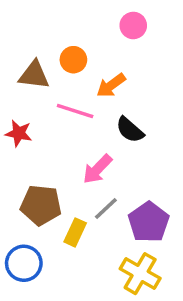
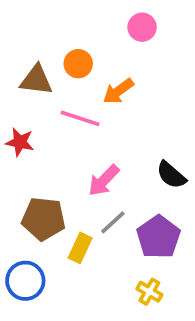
black semicircle: (130, 130) -> (171, 175), moved
yellow cross: (140, 274) -> (149, 292), size x0.6

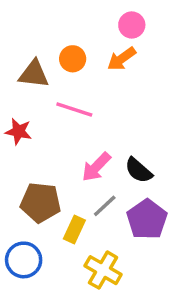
orange arrow: (118, 91) -> (122, 59), moved
black semicircle: (171, 175) -> (139, 170), moved
yellow cross: (149, 292) -> (103, 270), moved, size x1.5

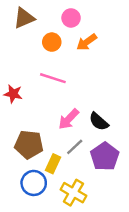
pink circle: (132, 25) -> (71, 18), moved
brown triangle: (34, 74) -> (24, 18), moved, turned -30
blue circle: (24, 260) -> (34, 183), moved

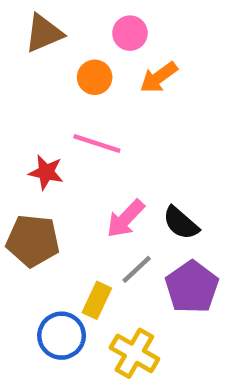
red star: (13, 94) -> (46, 172), moved
brown pentagon: (29, 144) -> (33, 241), moved

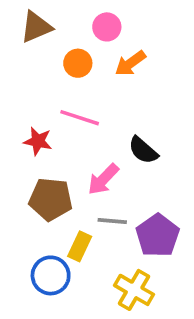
black semicircle: (181, 223) -> (143, 150), moved
brown pentagon: (33, 241) -> (51, 199), moved
gray line: (137, 269) -> (112, 221), turned 48
yellow cross: (134, 353) -> (134, 290), moved

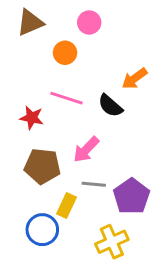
orange arrow: (130, 63) -> (135, 78), moved
black semicircle: (143, 150) -> (110, 106), moved
yellow cross: (134, 290) -> (112, 242), turned 36

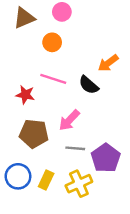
pink circle: (89, 23) -> (62, 12), moved
yellow rectangle: (67, 205) -> (46, 180), moved
blue circle: (42, 230) -> (18, 176), moved
yellow cross: (112, 242) -> (79, 184), moved

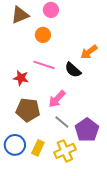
gray line: (75, 148) -> (62, 122), turned 35

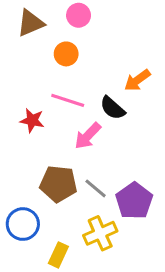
pink arrow: (57, 99) -> (88, 136), moved
brown pentagon: (28, 110) -> (58, 184), moved
yellow rectangle: (38, 148) -> (58, 255), moved

